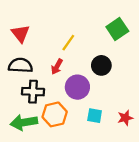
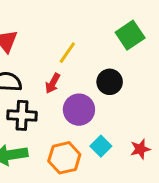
orange hexagon: (55, 114) -> (64, 158), moved
cyan square: (95, 116) -> (101, 146), turned 35

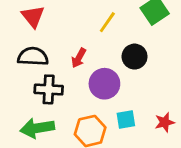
yellow line: (67, 53) -> (107, 22), moved
cyan square: (101, 146) -> (126, 120), turned 36

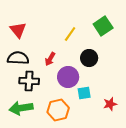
cyan square: (126, 120) -> (84, 93), moved

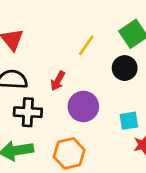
black circle: (89, 58) -> (125, 68), moved
cyan square: (84, 93) -> (129, 121), moved

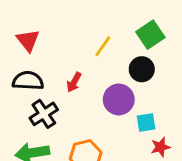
purple circle: (83, 106) -> (119, 99), moved
black cross: (28, 112) -> (44, 114), turned -36

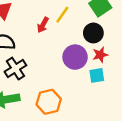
red arrow: (74, 82) -> (43, 25), moved
red star: (160, 147) -> (100, 55), moved

